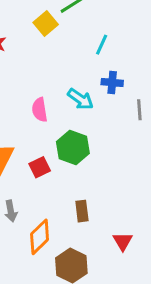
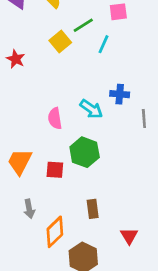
cyan line: (102, 45) -> (103, 44), moved
red square: (40, 167) -> (55, 170), turned 30

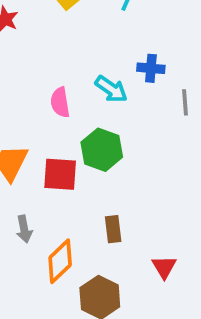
red square: (55, 170) -> (60, 174), size x1.4

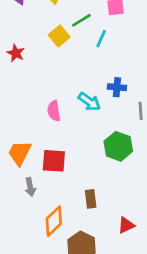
green hexagon: (102, 150) -> (118, 146), moved
gray arrow: (24, 229) -> (30, 187), moved
red triangle: (164, 267) -> (126, 225), turned 36

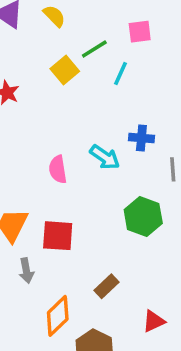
brown rectangle: (91, 199) -> (107, 286), turned 54

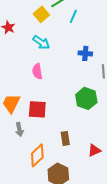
cyan arrow: (105, 157) -> (41, 42), moved
brown rectangle: (107, 286) -> (65, 138), turned -56
red triangle: (154, 321) -> (94, 150), moved

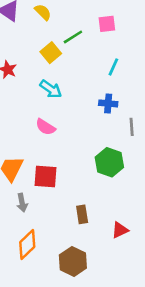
cyan line: (73, 16) -> (113, 67), moved
pink semicircle: (37, 71) -> (46, 127), turned -49
orange diamond: (37, 155) -> (27, 244), moved

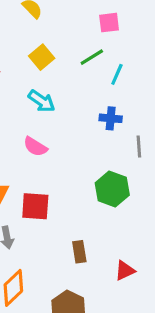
green line: (73, 37) -> (92, 57), moved

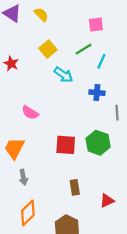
cyan arrow: (42, 101) -> (64, 75), moved
pink semicircle: (35, 147) -> (30, 113), moved
red square: (35, 206) -> (66, 145), moved

